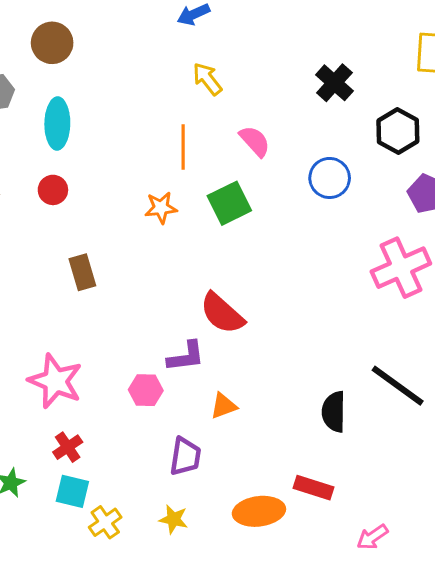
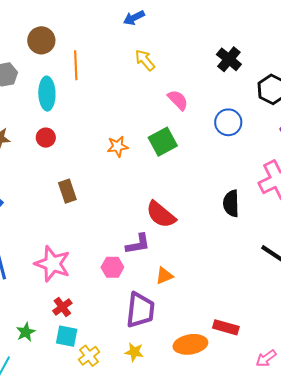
orange line: (183, 147) -> (76, 65), moved
black semicircle: (334, 412) -> (231, 203), moved
purple trapezoid: (185, 456) -> (140, 310), size x1.4

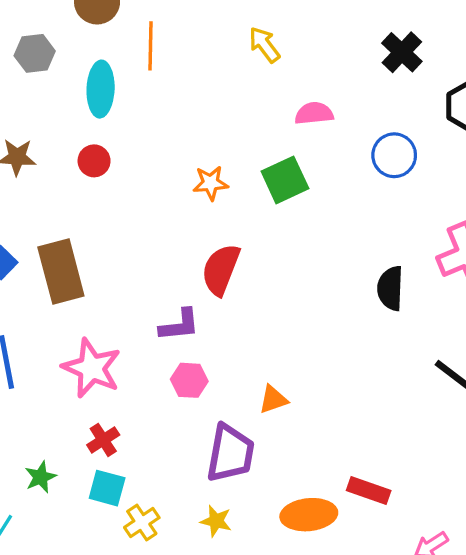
pink semicircle: (178, 100) -> (314, 113), turned -55
brown rectangle: (67, 191) -> (61, 271), moved, size x1.6
red semicircle: (161, 215) -> (221, 270), moved, turned 68
purple L-shape: (138, 244) -> (180, 325), moved

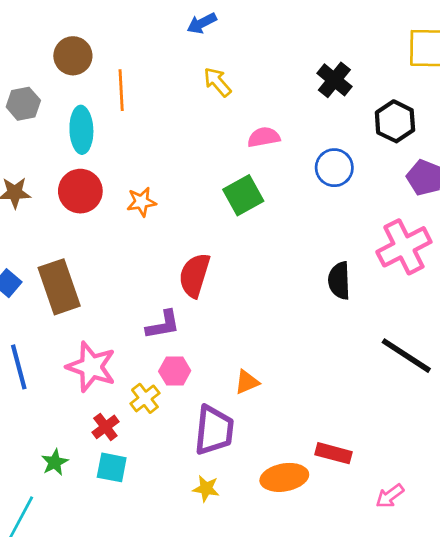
red circle: (94, 161) -> (80, 191), size x1.6
orange star: (211, 183) -> (141, 202), moved
yellow cross: (142, 522) -> (145, 398), moved

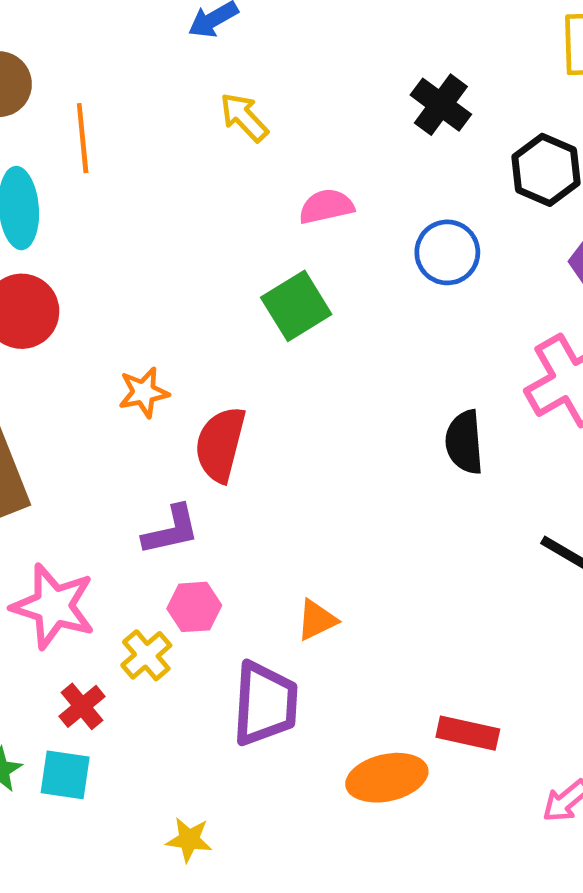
orange star: (141, 202) -> (144, 392), moved
cyan square: (112, 467) -> (65, 775), moved
yellow star: (206, 489) -> (189, 840), moved

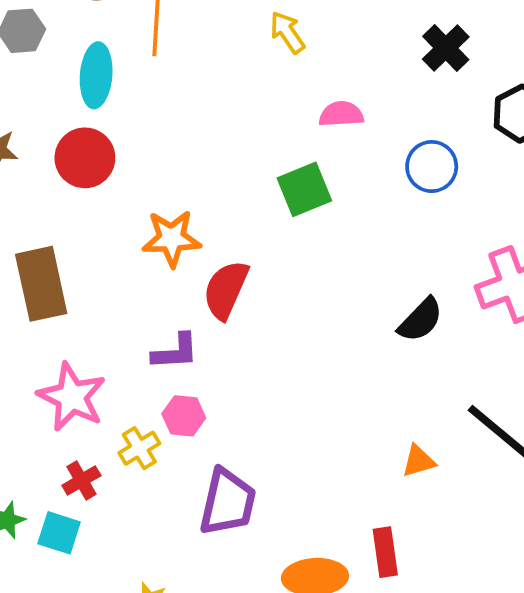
orange star: (144, 392) -> (172, 238), size x1.4
black semicircle: (464, 442) -> (420, 320), turned -141
orange triangle: (317, 620) -> (419, 461), moved
red rectangle: (468, 733) -> (385, 552), turned 60

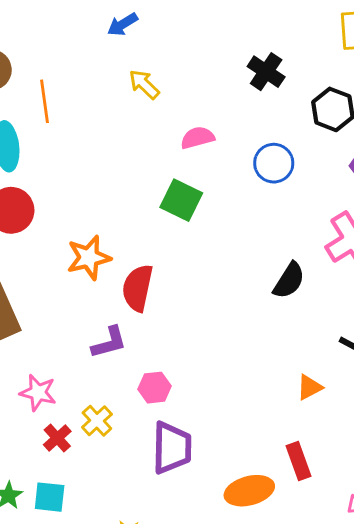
green square: (304, 189) -> (181, 200), turned -30
pink star: (72, 397) -> (38, 393), size x0.7
pink hexagon: (184, 416) -> (155, 388), moved
red cross: (81, 480) -> (57, 438), moved

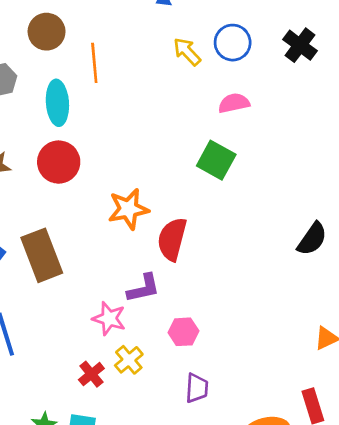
blue circle: (274, 163) -> (233, 43), moved
pink star: (38, 393) -> (109, 319), moved
purple trapezoid: (172, 448) -> (197, 388), size x0.6

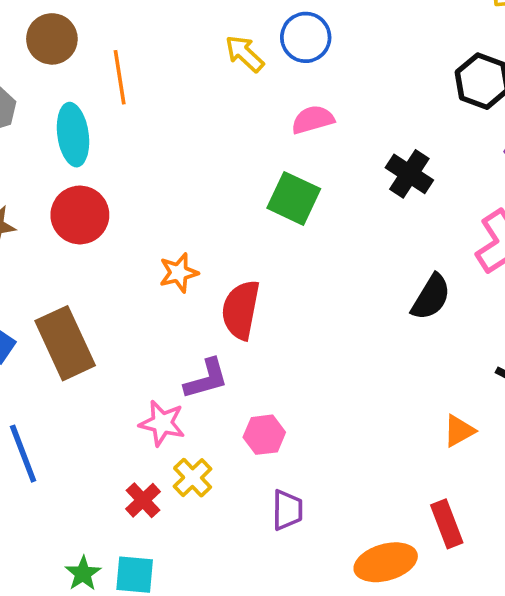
black cross: (300, 45) -> (409, 174), moved
orange star: (128, 209) -> (179, 273), size x0.7

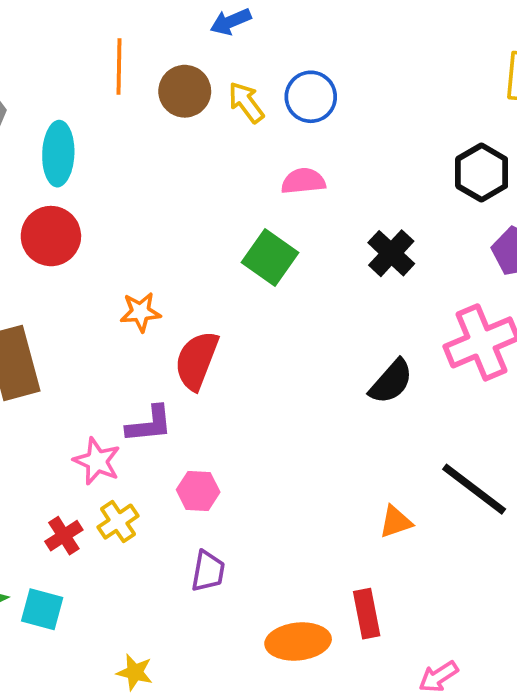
brown circle: (52, 39) -> (185, 91), moved
orange line: (120, 77) -> (119, 66), moved

